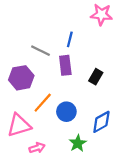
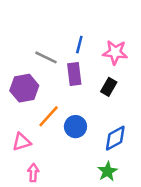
pink star: (101, 15) -> (115, 52), moved
pink triangle: (19, 125) -> (22, 142), size x0.7
green star: (78, 143) -> (108, 171), moved
pink arrow: (37, 148) -> (33, 173), moved, turned -70

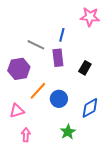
pink star: (115, 52) -> (90, 17), moved
green star: (108, 171) -> (68, 132), moved

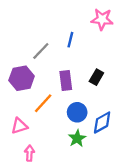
gray line: (36, 45) -> (41, 51), turned -72
purple rectangle: (58, 58) -> (66, 81), moved
blue circle: (59, 99) -> (77, 112), moved
green star: (68, 132) -> (77, 138), moved

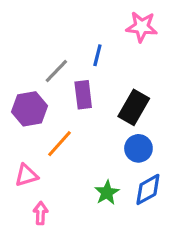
black rectangle: (96, 77) -> (134, 107), size x1.5
purple rectangle: (66, 81) -> (83, 95), moved
blue circle: (77, 112) -> (138, 148), moved
blue diamond: (102, 122) -> (148, 189), moved

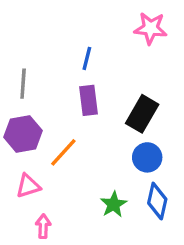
blue line: (97, 55) -> (87, 58), moved
gray line: (56, 71) -> (23, 84), moved, turned -40
purple hexagon: (29, 109) -> (23, 134), moved
blue diamond: (148, 189) -> (157, 201), turned -48

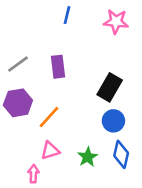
blue line: (87, 58) -> (67, 15), moved
gray line: (23, 84) -> (18, 64), turned 50
purple rectangle: (88, 100) -> (58, 67), moved
pink triangle: (28, 186) -> (50, 151), moved

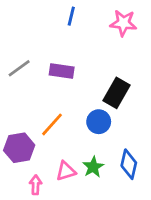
purple rectangle: (58, 67) -> (62, 71), turned -75
purple hexagon: (18, 103) -> (19, 148), moved
blue circle: (113, 121) -> (99, 122), moved
pink triangle: (50, 151) -> (66, 171), moved

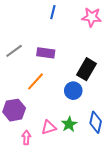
orange line: (52, 124) -> (35, 81), moved

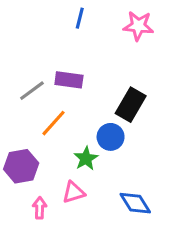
gray line: (14, 51) -> (32, 91), moved
blue diamond: (96, 122) -> (135, 203), moved, turned -45
green star: (69, 124) -> (86, 158), moved

